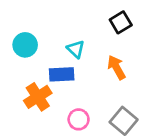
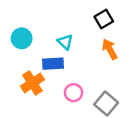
orange arrow: (116, 67) -> (110, 49), moved
pink circle: (79, 119) -> (73, 93), moved

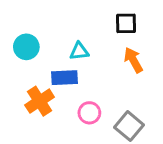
black square: (104, 19) -> (126, 23), turned 30
cyan triangle: (65, 42) -> (79, 51), turned -49

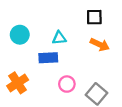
orange arrow: (133, 60) -> (100, 45), turned 144
orange cross: (40, 101) -> (18, 83), moved

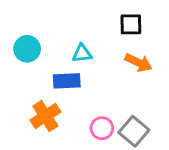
orange cross: (18, 83) -> (45, 116), moved
pink circle: (67, 84) -> (102, 128), moved

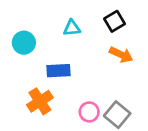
black square: (131, 24) -> (114, 21), turned -30
cyan triangle: (82, 53) -> (72, 28), moved

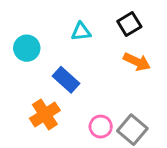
blue rectangle: (59, 71) -> (66, 80), turned 45

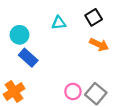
blue rectangle: (66, 80) -> (28, 58), moved
orange cross: (45, 114) -> (14, 91), moved

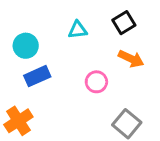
blue rectangle: (28, 58) -> (37, 76), turned -66
pink circle: (73, 91) -> (96, 82), moved

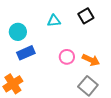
orange arrow: (131, 59) -> (91, 60), moved

